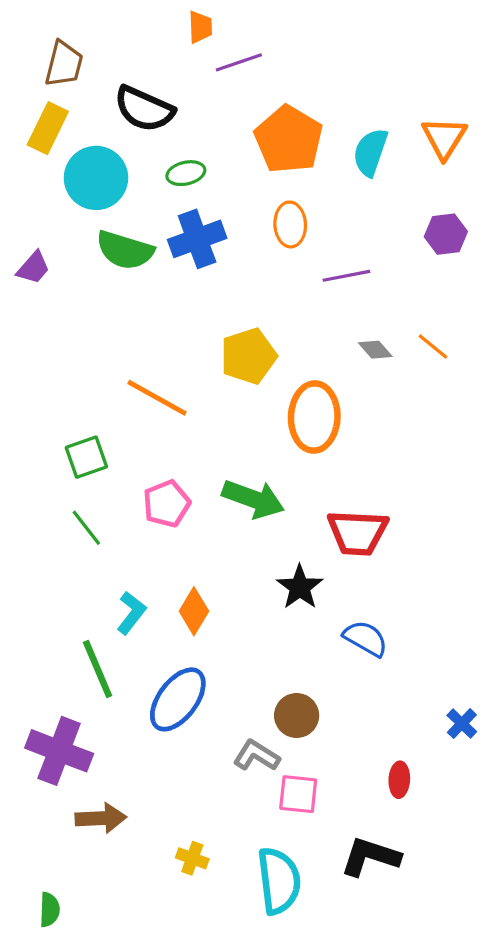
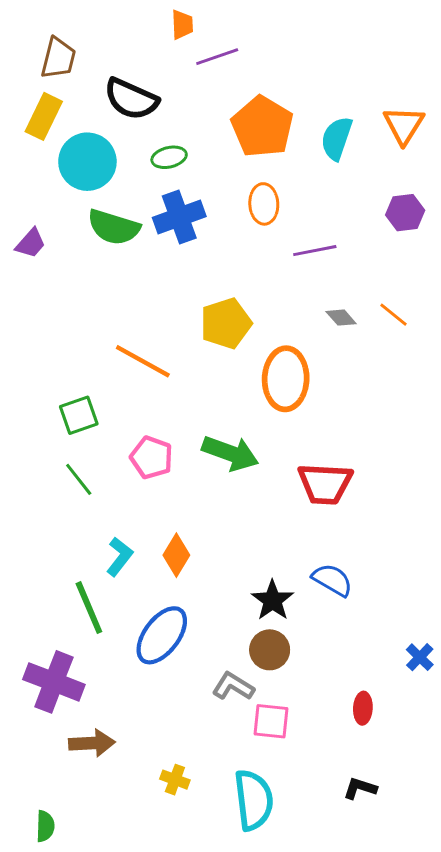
pink pentagon: (167, 504) -> (152, 457), turned -30
black star: (300, 587) -> (273, 600), moved
black L-shape: (370, 857) -> (360, 788), moved, size x0.6

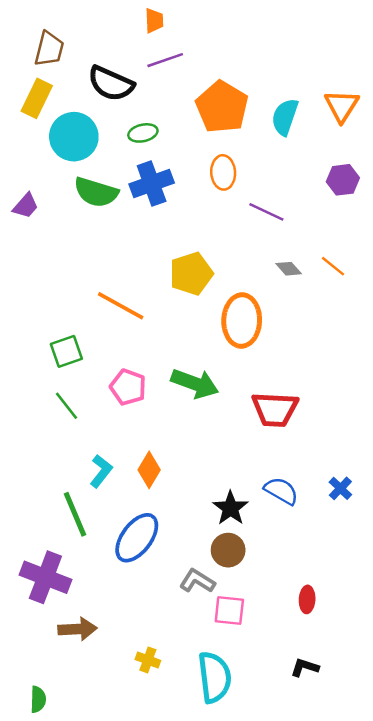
purple line: (217, 57) -> (165, 60), moved
purple line: (315, 251) -> (266, 212), turned 36
blue cross: (420, 657) -> (340, 488), moved

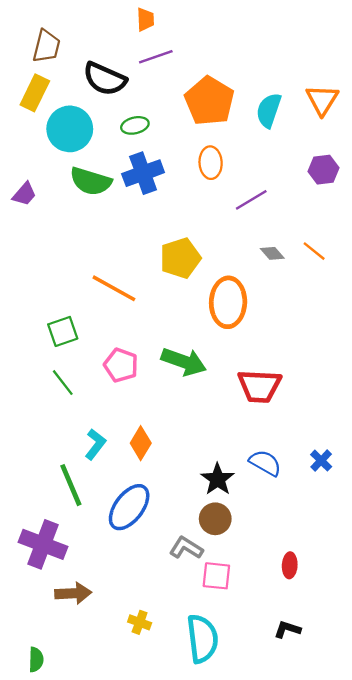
purple line: (266, 212) -> (251, 200), turned -56

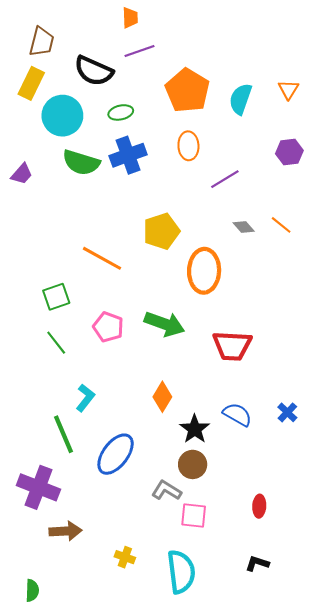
orange triangle: (322, 100) -> (288, 90), size x0.7
orange diamond: (141, 443) -> (162, 397), moved

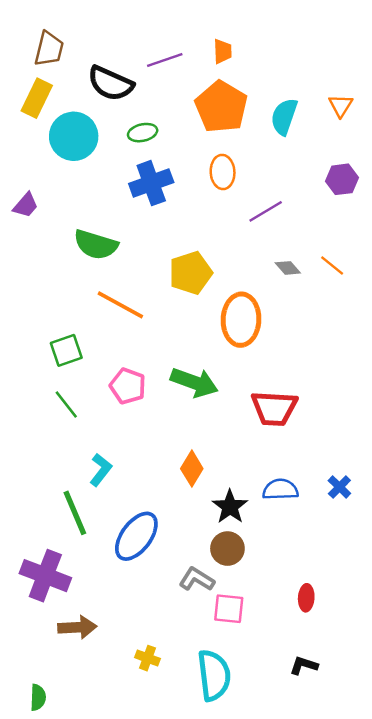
orange trapezoid: (130, 18) -> (223, 51), moved
green semicircle: (81, 162) -> (96, 245), moved
blue semicircle: (237, 414) -> (280, 489), turned -32

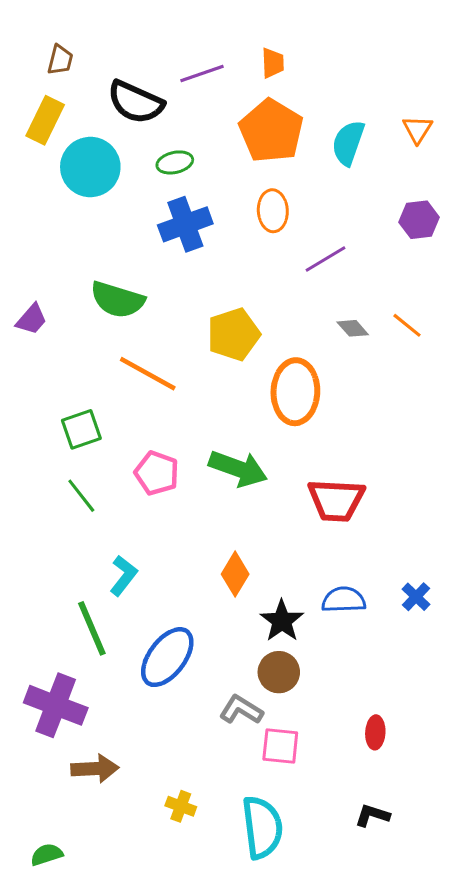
brown trapezoid: (49, 49) -> (60, 60), size x0.7
purple trapezoid: (26, 205) -> (32, 319), moved
green semicircle: (38, 697) -> (47, 855), turned -110

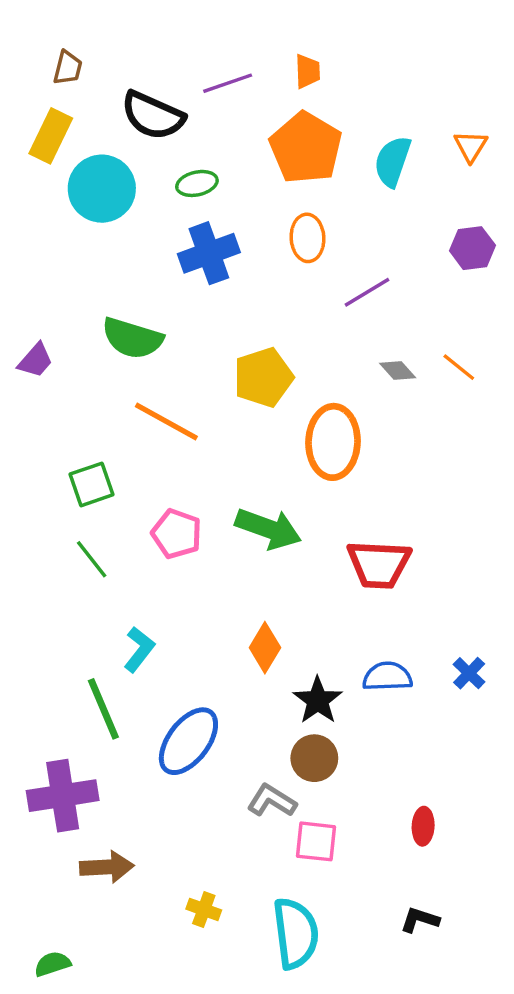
purple cross: (56, 705) -> (63, 796), turned -30

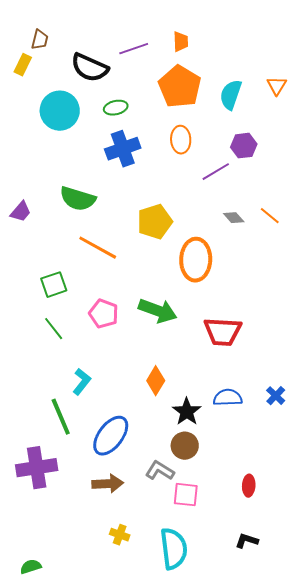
yellow rectangle: (51, 136) -> (23, 65), moved, size x0.7
purple hexagon: (472, 248) -> (244, 146), moved
brown arrow: (107, 867) -> (108, 484), moved

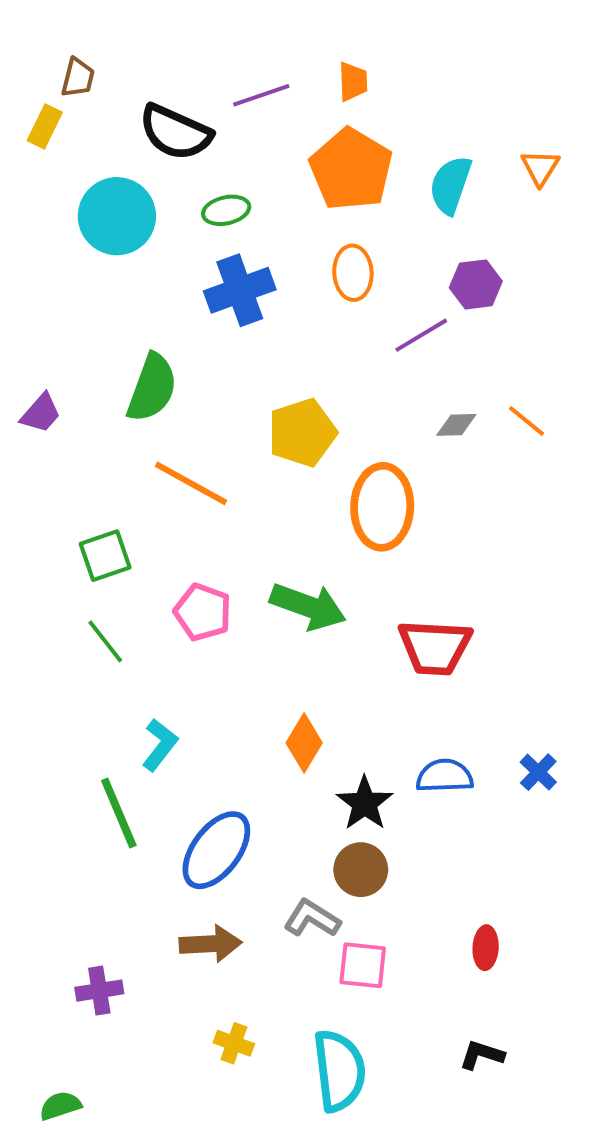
green semicircle: (78, 199) -> (152, 388), turned -87
gray diamond: (234, 218) -> (456, 425), turned -50
purple cross: (37, 468) -> (99, 991), moved, size x0.6

